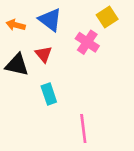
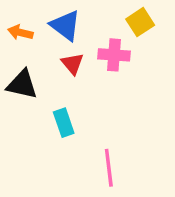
pink cross: (87, 42) -> (114, 55), turned -30
red triangle: (43, 54) -> (72, 64), moved

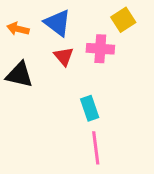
cyan rectangle: (64, 123) -> (90, 108), moved

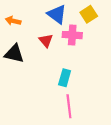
blue triangle: (58, 23) -> (57, 14), moved
cyan rectangle: (90, 108) -> (65, 78), turned 35

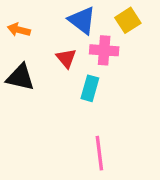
cyan rectangle: (65, 78) -> (90, 88), moved

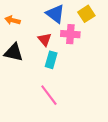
cyan rectangle: (90, 88) -> (51, 60), moved
pink line: (99, 153) -> (49, 95), moved, turned -30

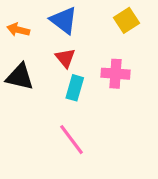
blue triangle: (55, 14) -> (64, 20), moved
pink cross: (70, 34) -> (116, 74), moved

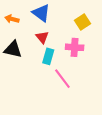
yellow square: (127, 20) -> (83, 22), moved
pink line: (72, 140) -> (62, 79), moved

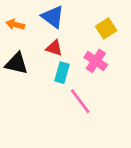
red triangle: (42, 37) -> (54, 48), turned -32
pink cross: (75, 47) -> (96, 61), turned 30

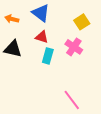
pink line: (80, 101) -> (72, 100), moved

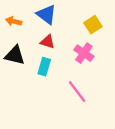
cyan rectangle: (48, 56) -> (44, 67), moved
pink line: (72, 100) -> (77, 92), moved

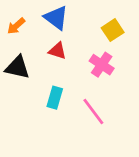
orange arrow: (14, 21) -> (16, 26), turned -56
cyan rectangle: (44, 67) -> (55, 98), moved

